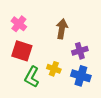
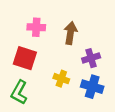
pink cross: (19, 24) -> (36, 27), moved, turned -35
green L-shape: (32, 77) -> (19, 92), moved

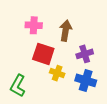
red square: (25, 58) -> (43, 54), moved

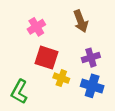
pink cross: (34, 25) -> (36, 27), turned -35
brown arrow: (66, 31) -> (81, 21), moved, turned 150

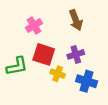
purple cross: (91, 58) -> (76, 54), moved
green L-shape: (19, 92) -> (17, 66), moved, turned -130

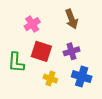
green L-shape: (17, 66) -> (16, 62), turned 105
yellow cross: (58, 74) -> (50, 79), moved

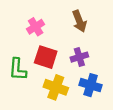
yellow cross: (50, 79) -> (56, 87), size x1.5

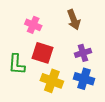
pink cross: (36, 27) -> (33, 25), turned -35
purple cross: (79, 57) -> (83, 53), moved

